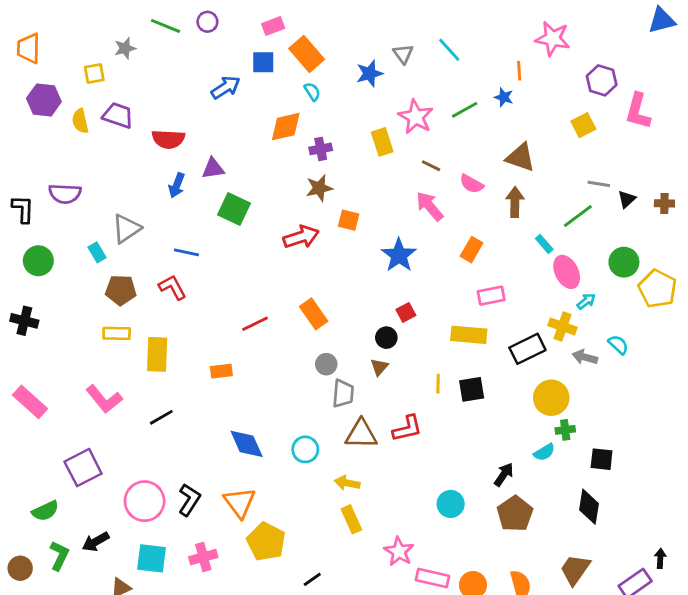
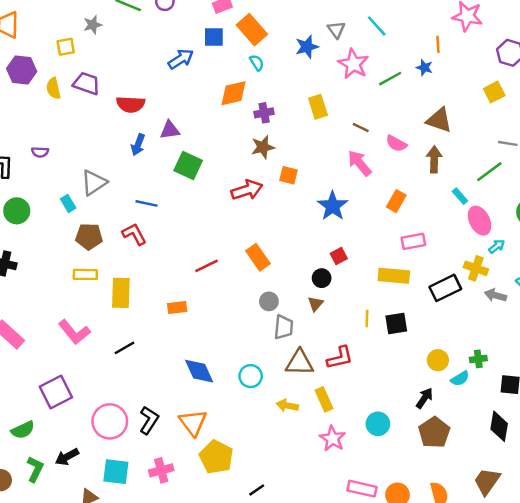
pink star: (416, 117) -> (353, 64), moved
purple semicircle: (65, 194) -> (40, 152), size x0.6
yellow circle: (551, 398) -> (438, 360), moved, size x0.7
yellow rectangle: (351, 519) -> (324, 399), moved
pink star: (399, 551) -> (333, 439), moved

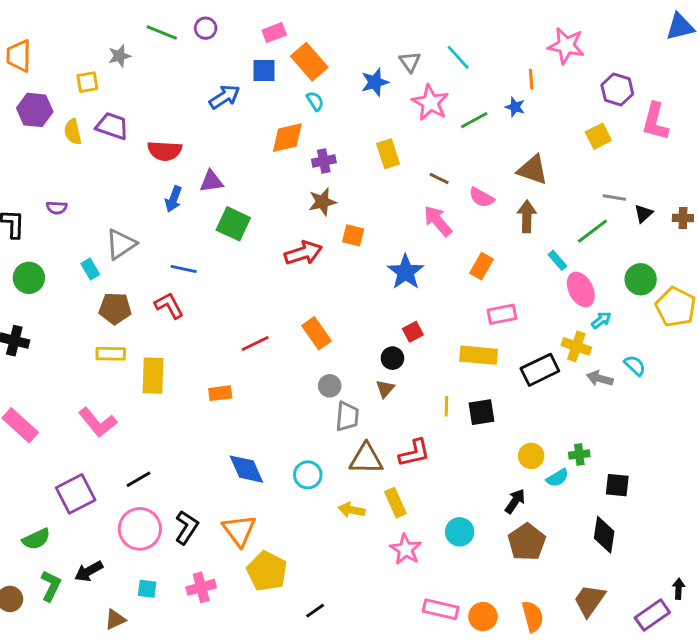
black line: (124, 348) -> (138, 479), moved
cyan square: (116, 472) -> (147, 589), size x0.6

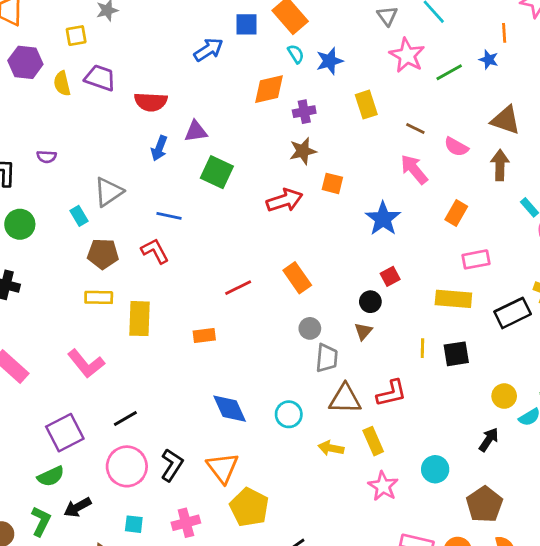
blue star: (375, 82) -> (330, 61), moved
green semicircle: (36, 539) -> (51, 476), moved
brown pentagon: (527, 542) -> (484, 504), moved

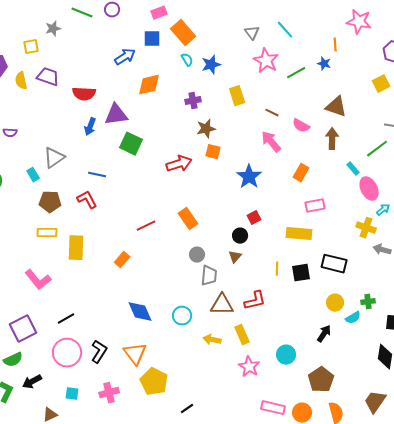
orange diamond: (269, 89) -> (149, 85), moved
purple triangle: (196, 131) -> (116, 115), size x1.4
brown star: (303, 151) -> (206, 129), moved
black rectangle: (513, 313) -> (334, 264), moved, turned 40
orange rectangle: (204, 335) -> (122, 260), turned -42

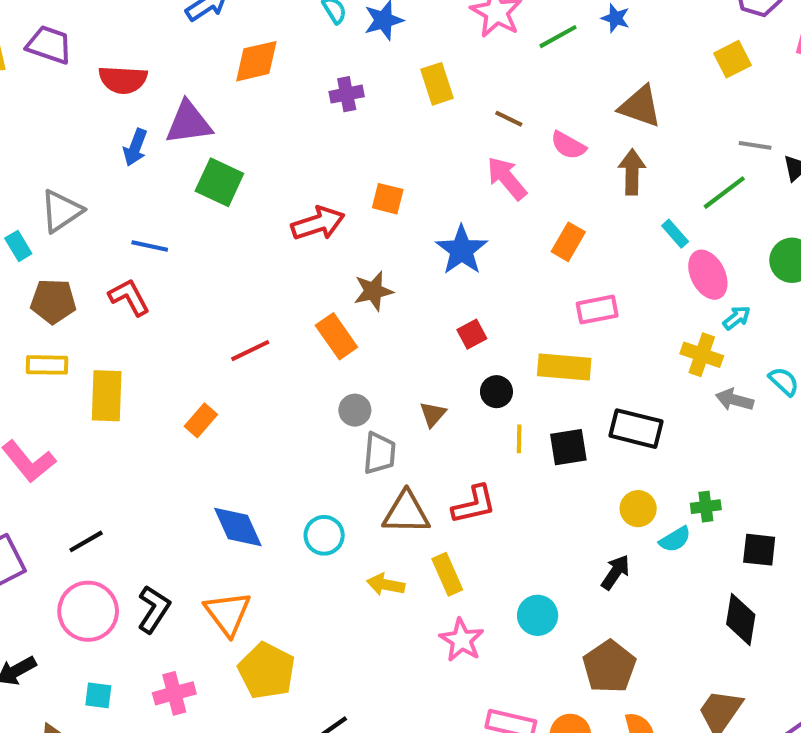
brown star: (206, 129) -> (373, 291), moved
black circle: (240, 236) -> (496, 392), moved

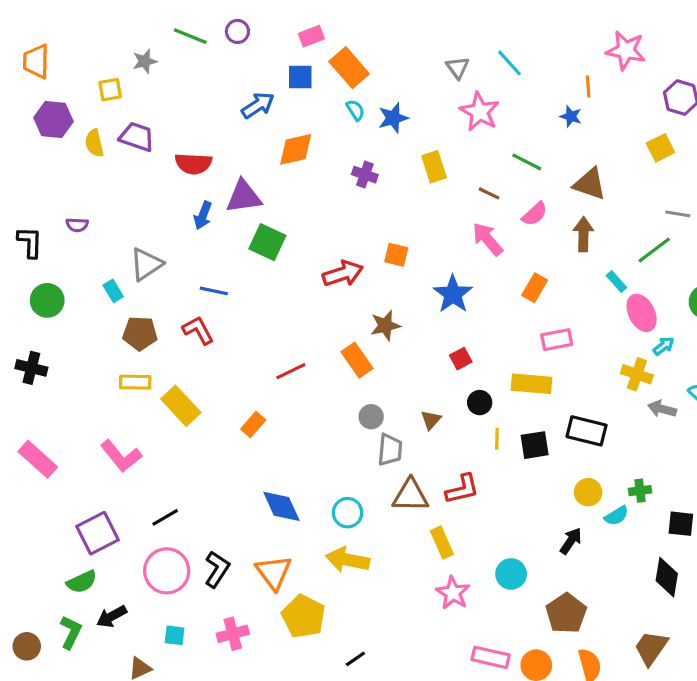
green line: (558, 37) -> (527, 162), moved, turned 56
purple cross: (347, 94) -> (365, 175), turned 30
pink semicircle: (568, 145) -> (535, 214), turned -72
yellow rectangle: (107, 396) -> (181, 406), turned -45
yellow arrow: (386, 585) -> (348, 560), moved, size x1.5

